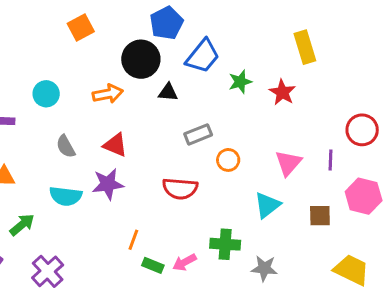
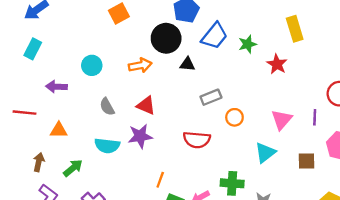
green star: (240, 82) -> (247, 44), moved

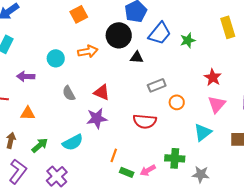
red star: (277, 64) -> (213, 77), moved
orange arrow: (140, 65) -> (88, 51), moved
cyan semicircle: (107, 146) -> (73, 142), moved, turned -35

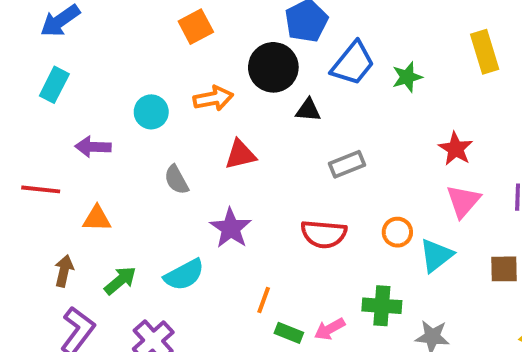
red triangle: (102, 92) -> (240, 155), moved, turned -36
orange circle: (177, 102) -> (397, 232), moved
purple star: (97, 118) -> (231, 228), turned -30

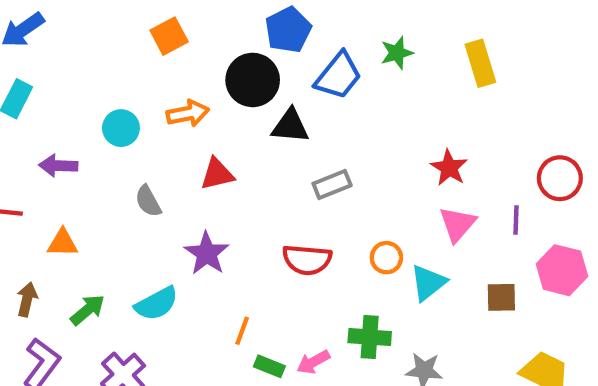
green star: (407, 77) -> (397, 53), moved
black triangle: (308, 110) -> (290, 126), size x1.4

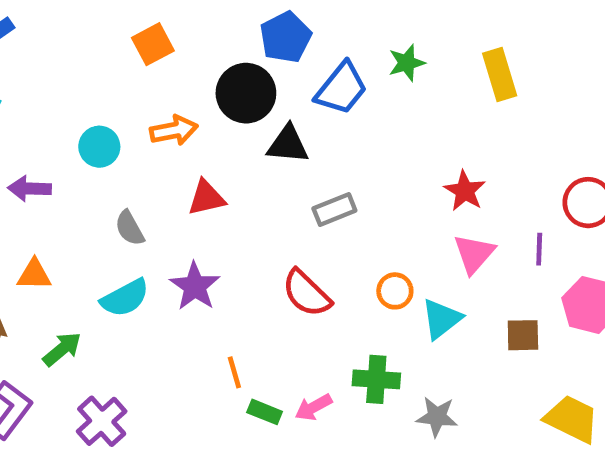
red semicircle: (307, 260) -> (306, 293), turned 39
cyan semicircle: (157, 304) -> (125, 298), moved
orange line: (242, 331) -> (234, 372), turned -36

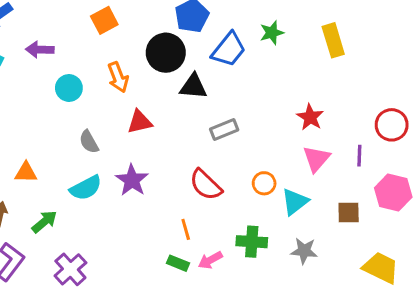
orange arrow: (174, 130) -> (118, 77), turned 80
purple arrow: (29, 189) -> (40, 50), moved
orange line: (234, 372) -> (186, 229), moved
gray star: (437, 417) -> (304, 251), moved

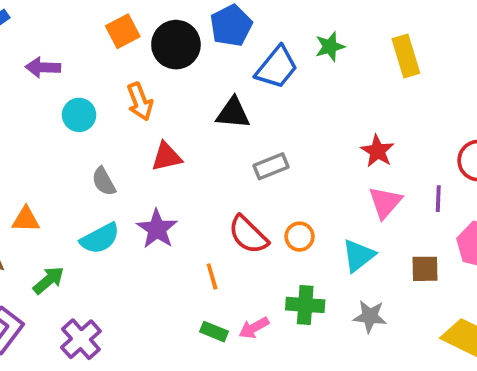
black circle: (166, 53) -> (176, 45), moved
orange circle: (264, 183) -> (300, 237), moved
orange line: (186, 229) -> (212, 276), moved

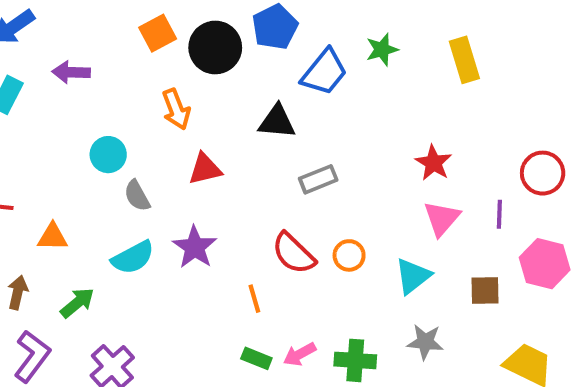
cyan circle: (79, 115) -> (108, 155), moved
green cross: (305, 305) -> (355, 360), moved

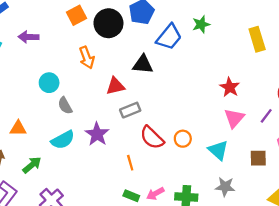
yellow rectangle: (464, 60) -> (257, 39), moved
red triangle: (205, 169) -> (115, 86), moved
gray rectangle: (318, 179) -> (130, 110), moved
purple line: (499, 214) -> (266, 116), turned 35
cyan triangle: (413, 276) -> (218, 150), turned -40

